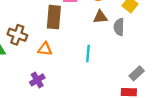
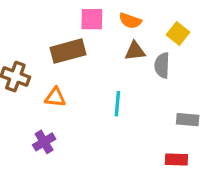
brown rectangle: (54, 17) -> (68, 51), turned 70
gray rectangle: (137, 73) -> (188, 120), moved, turned 48

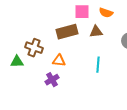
brown triangle: (135, 51) -> (96, 32), moved
purple cross: (44, 142) -> (52, 80), moved

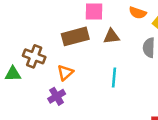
orange semicircle: (106, 13) -> (138, 13), moved
orange triangle: (59, 61) -> (65, 73), turned -48

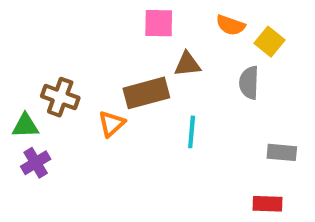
brown rectangle: (75, 36) -> (146, 93), moved
purple cross: (57, 96) -> (36, 163), moved

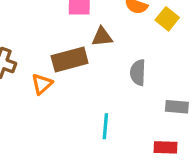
gray semicircle: (249, 83) -> (138, 73), moved
cyan line: (192, 132) -> (105, 126), moved

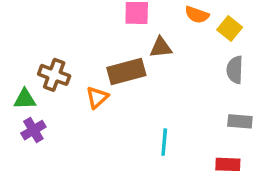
gray semicircle: (138, 73) -> (235, 70), moved

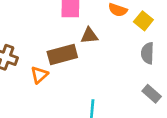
gray rectangle: (240, 121) -> (152, 94), turned 36

